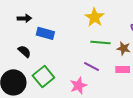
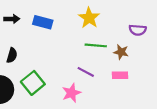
blue rectangle: (45, 33) -> (43, 22), moved
black semicircle: (24, 51) -> (12, 55), turned 64

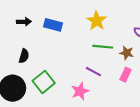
pink rectangle: (120, 75) -> (126, 75), turned -64

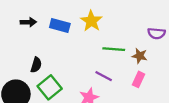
yellow star: (97, 21) -> (91, 21), moved
black semicircle: (24, 56) -> (36, 65), moved

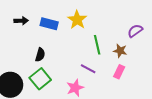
purple semicircle: (156, 33) -> (135, 31), turned 140
green line: (114, 49) -> (97, 45), turned 72
black semicircle: (36, 65) -> (40, 55), moved

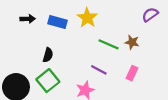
purple semicircle: (135, 31) -> (150, 15), moved
green line: (97, 45) -> (109, 44), turned -54
brown star: (120, 51) -> (132, 42), moved

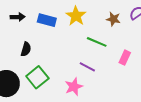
brown star: (132, 42) -> (113, 19), moved
black semicircle: (48, 55) -> (26, 49), moved
pink rectangle: (132, 73) -> (125, 58), moved

